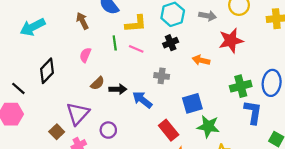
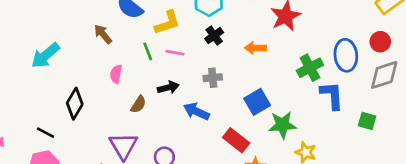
black arrow: (118, 89) -> (168, 87), moved

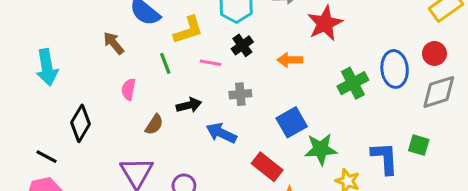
pink line: (175, 53) -> (211, 63), moved
cyan arrow: (45, 55) -> (47, 67), turned -60
blue L-shape: (332, 95) -> (385, 158), moved

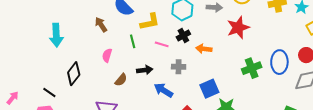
orange arrow: (290, 60) -> (204, 49), moved

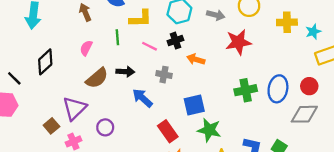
brown semicircle: (121, 80) -> (97, 78), size x1.5

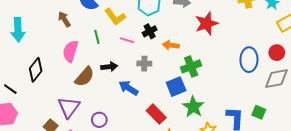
yellow L-shape: (141, 19) -> (115, 17), turned 65
pink semicircle: (86, 48) -> (70, 51), size x1.5
green cross: (246, 90) -> (191, 66), moved
green star: (209, 130) -> (193, 107), turned 30

